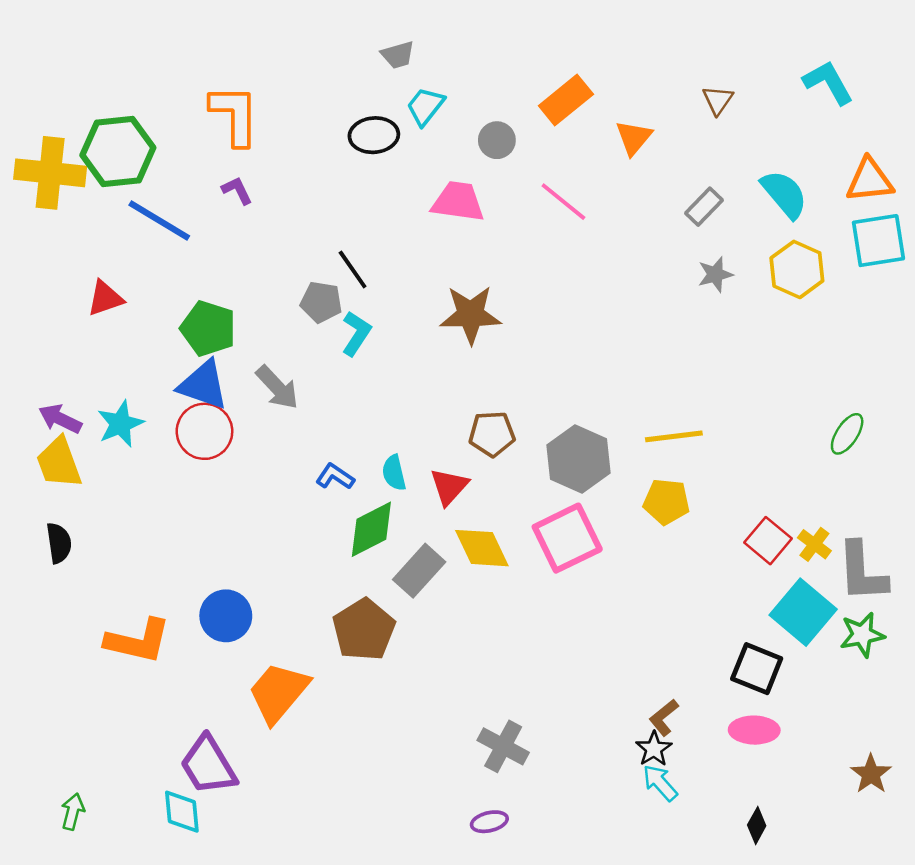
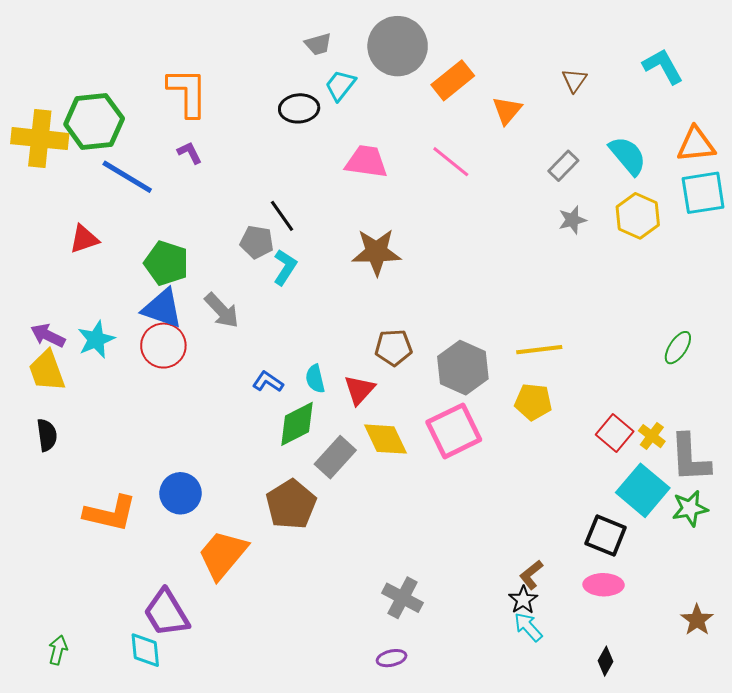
gray circle: (497, 140) -> (398, 46), moved, size x2.0

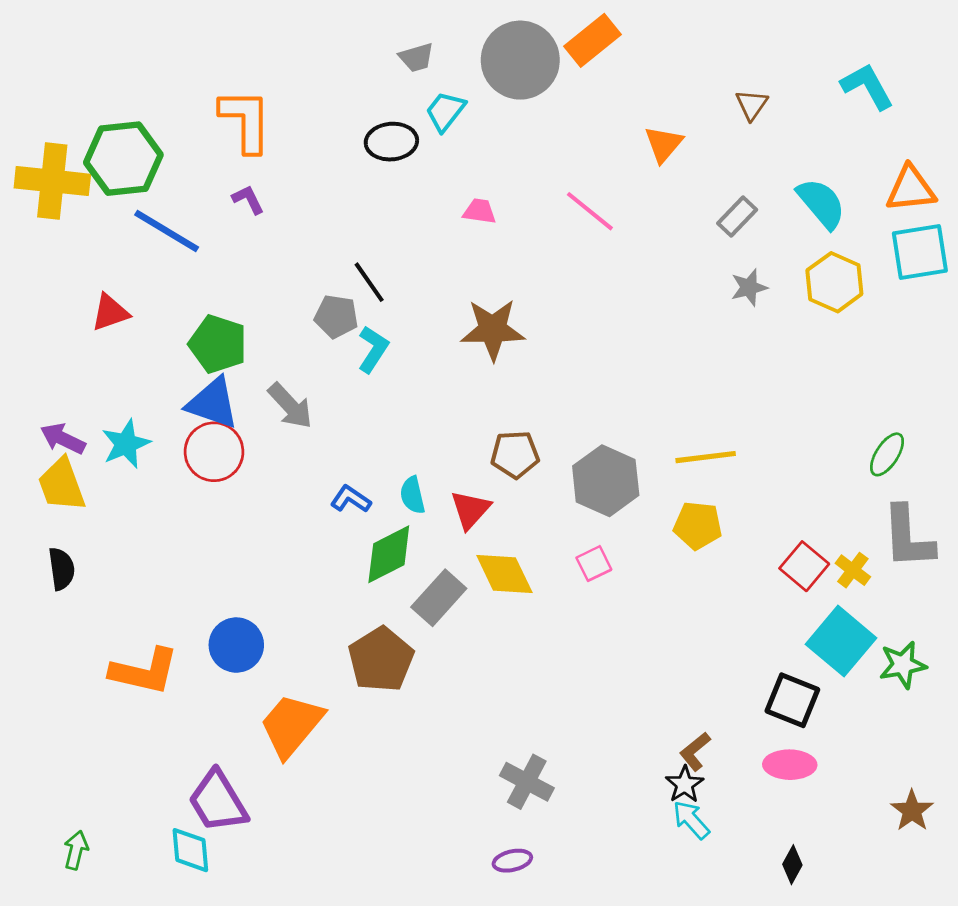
orange rectangle: (453, 80) -> (593, 40), moved
pink trapezoid: (366, 162) -> (480, 211), size x0.6
pink square: (454, 431) -> (594, 564), size x0.5
gray L-shape: (690, 458) -> (908, 537), moved

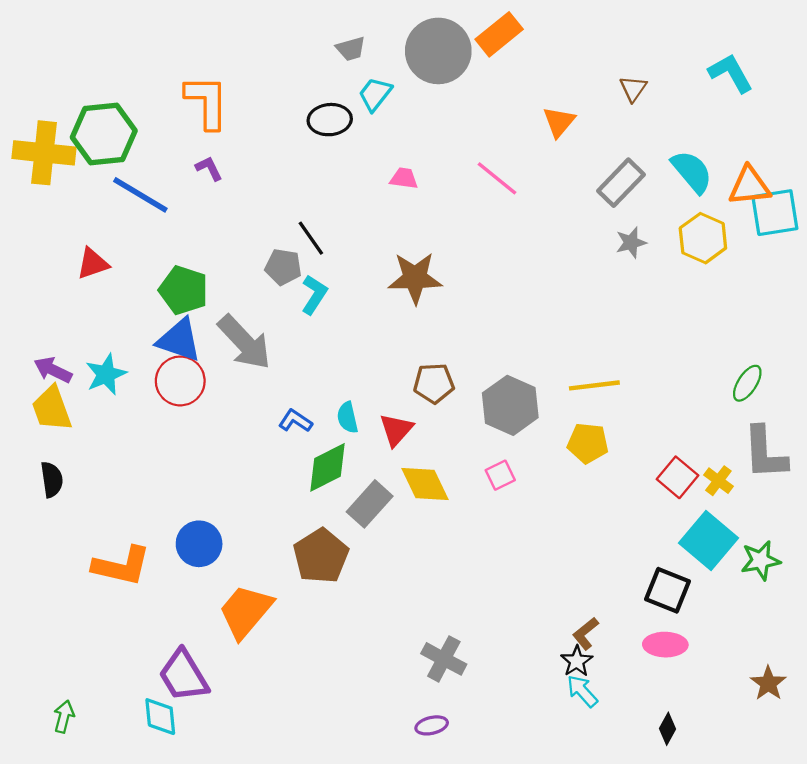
orange triangle: (911, 189) -> (749, 186), moved
gray rectangle: (737, 216) -> (621, 183), size x1.4
gray arrow: (290, 406) -> (244, 342), size x1.4

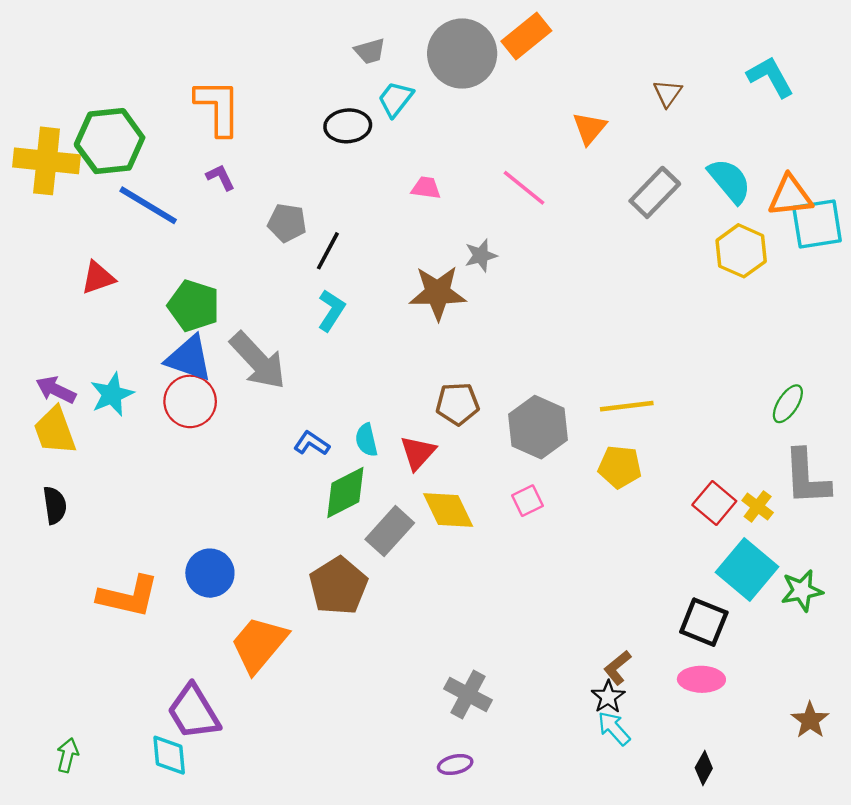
black line: (311, 238) -> (328, 251), turned 63
gray star: (631, 243) -> (481, 255), moved
gray pentagon: (283, 267) -> (287, 223), moved

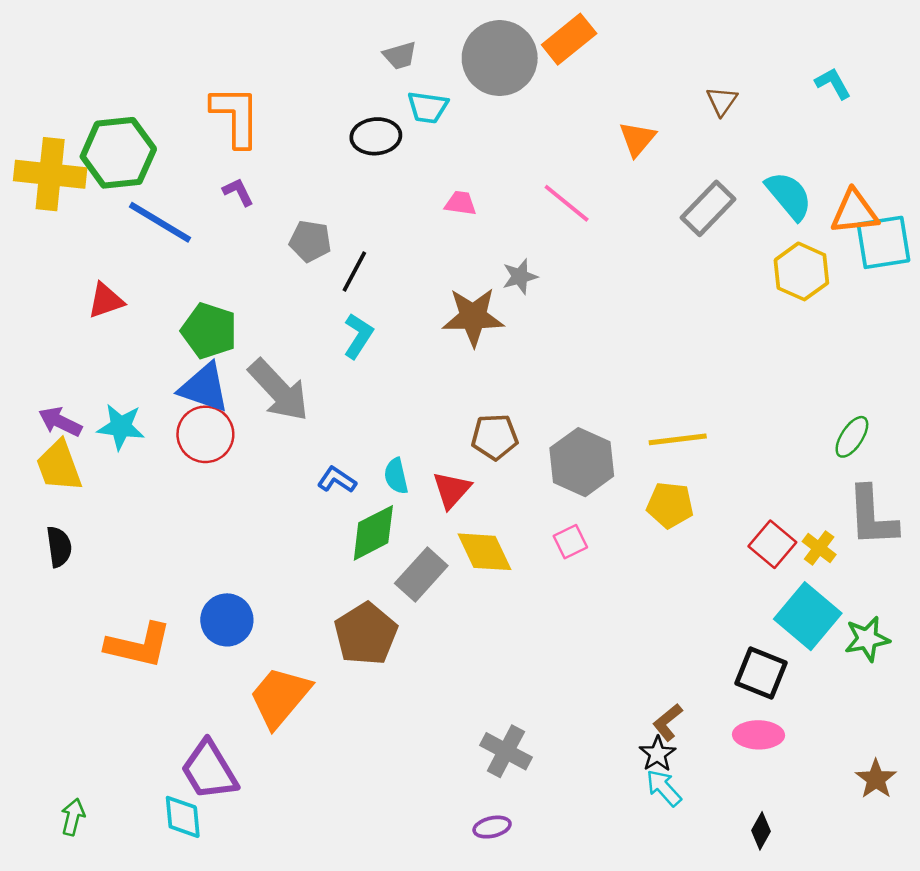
cyan L-shape: (770, 77) -> (833, 83), size x0.7
cyan trapezoid: (396, 99) -> (428, 107), turned -120
cyan star: (112, 394) -> (121, 427), turned 30

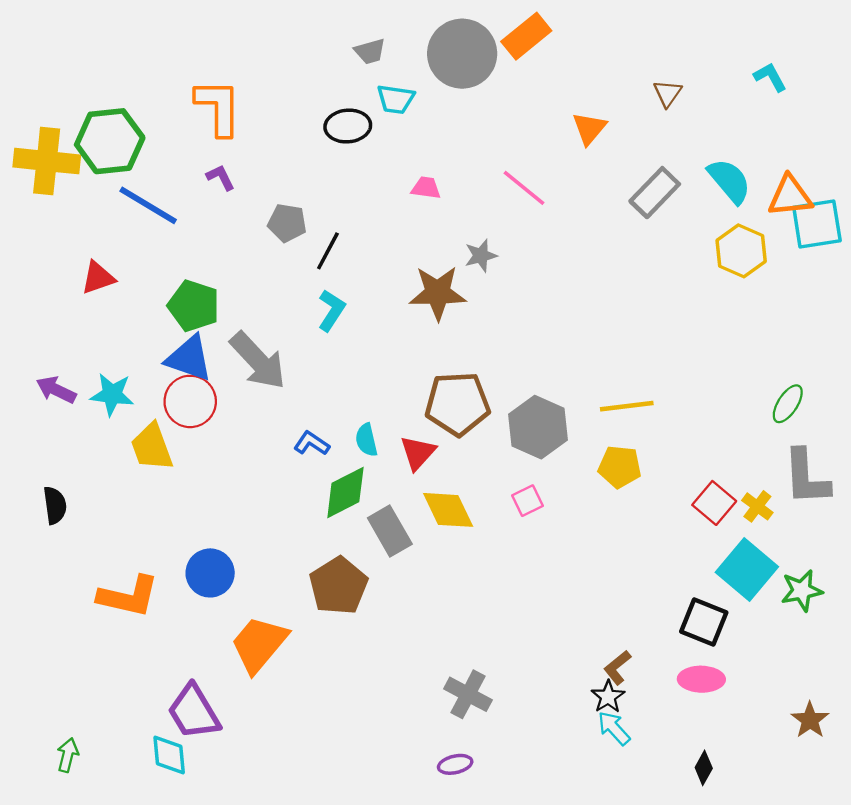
brown pentagon: (495, 437) -> (457, 404), size x1.5
yellow trapezoid: (59, 466) -> (152, 447), moved
gray rectangle: (421, 574) -> (390, 531), turned -72

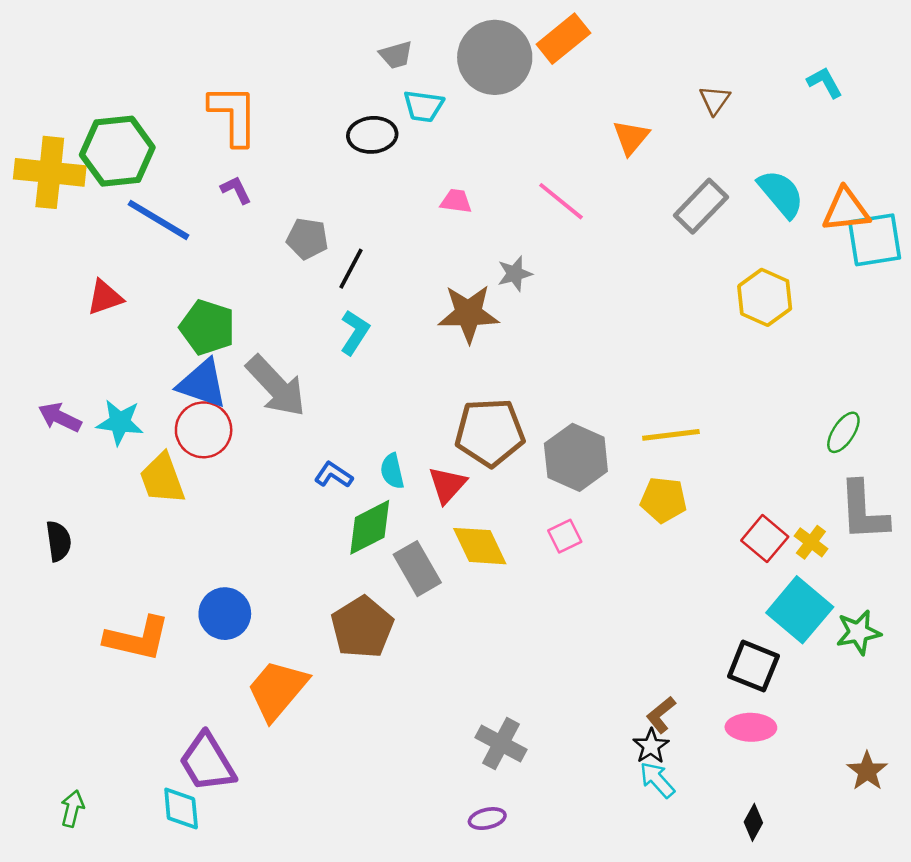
yellow hexagon: (741, 251) -> (765, 297), moved

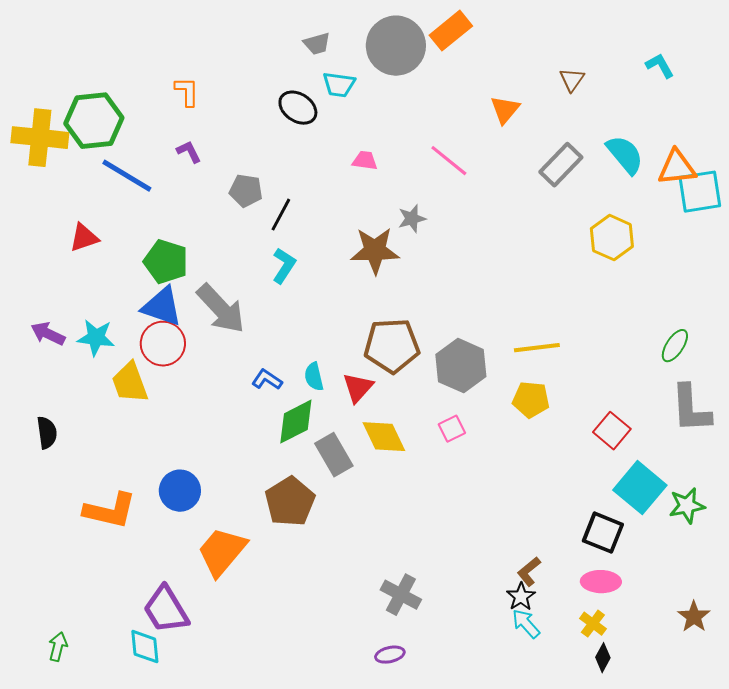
orange L-shape: (234, 115) -> (187, 92), size x0.6
black ellipse: (372, 135) -> (298, 108), turned 39
yellow cross: (811, 542) -> (593, 624), moved

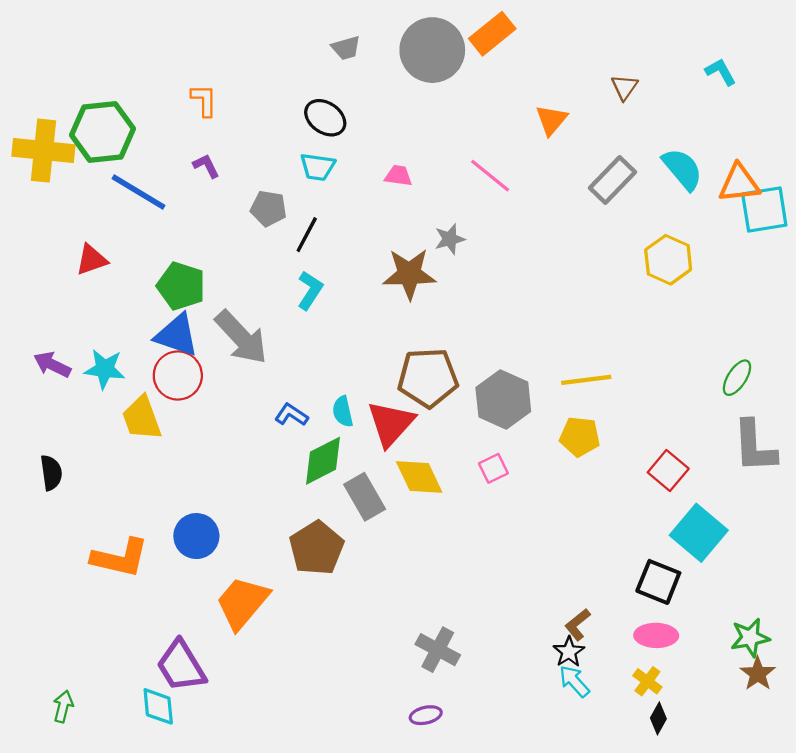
cyan trapezoid: (339, 85) -> (318, 167), moved
red triangle: (358, 388) -> (391, 424), size x1.4
green star: (687, 506) -> (750, 638), moved

